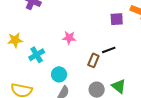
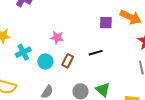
brown rectangle: (93, 60) -> (68, 61), moved
cyan circle: (59, 74) -> (45, 61), moved

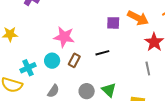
pink star: (57, 38) -> (64, 37), size x1.5
cyan cross: (23, 52) -> (28, 68), moved

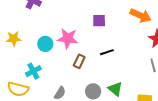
purple square: (113, 23) -> (99, 21), moved
cyan circle: (52, 61) -> (45, 44), moved

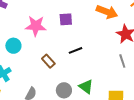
pink star: (68, 38) -> (36, 26), moved
brown rectangle: (79, 61) -> (48, 61), turned -64

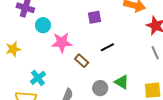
pink star: (36, 26) -> (62, 42), moved
cyan circle: (13, 46) -> (43, 25), moved

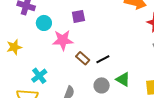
purple square: (94, 17) -> (78, 16), moved
black line: (107, 47) -> (103, 59), moved

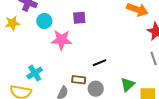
yellow star: (14, 47) -> (12, 23), moved
brown rectangle: (83, 58) -> (79, 80), moved, turned -40
green triangle: (123, 79) -> (128, 85), moved, turned 42

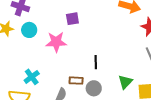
cyan circle: (44, 21) -> (29, 30), moved
black line: (100, 63) -> (96, 62), turned -64

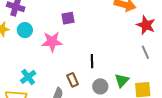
brown rectangle: (76, 81) -> (73, 80), turned 64
gray circle: (94, 88) -> (100, 86), moved

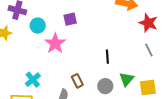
cyan circle: (25, 30) -> (38, 26), moved
pink star: (52, 42) -> (55, 43), turned -30
black line: (92, 61) -> (107, 57), moved

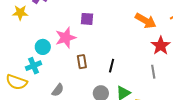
cyan circle: (38, 26) -> (43, 47), moved
brown rectangle: (77, 81) -> (82, 62), moved

